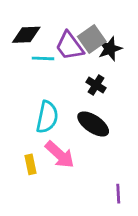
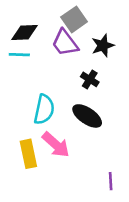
gray square: (92, 39) -> (74, 19), moved
cyan line: (43, 58) -> (19, 55), moved
yellow rectangle: (30, 164) -> (28, 154), size x1.5

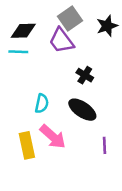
black star: (103, 46) -> (107, 26), moved
cyan semicircle: (44, 109) -> (42, 103), size x0.7
purple line: (111, 181) -> (105, 145), moved

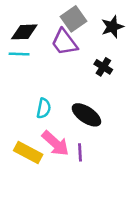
black cross: (85, 75) -> (103, 67), moved
yellow rectangle: (27, 145) -> (28, 152), turned -50
purple line: (105, 145) -> (80, 152), moved

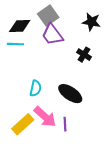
gray square: (74, 19) -> (48, 16), moved
black star: (112, 27) -> (91, 22), turned 30
yellow rectangle: (28, 152) -> (23, 124), turned -70

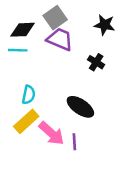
purple trapezoid: (52, 35) -> (60, 39), turned 150
cyan semicircle: (35, 88) -> (29, 95), moved
yellow rectangle: (23, 124) -> (26, 121), moved

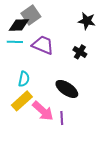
gray square: (55, 18) -> (31, 15), moved
purple trapezoid: (60, 39) -> (43, 45), moved

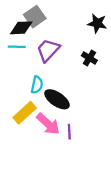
purple trapezoid: (43, 45) -> (48, 50), turned -70
cyan semicircle: (24, 79) -> (37, 85), moved
black ellipse: (67, 89) -> (57, 99), moved

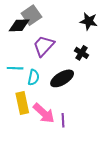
cyan line: (17, 47) -> (15, 68), moved
black ellipse: (57, 99) -> (62, 78), moved, turned -65
yellow rectangle: (25, 113) -> (22, 103), turned -60

